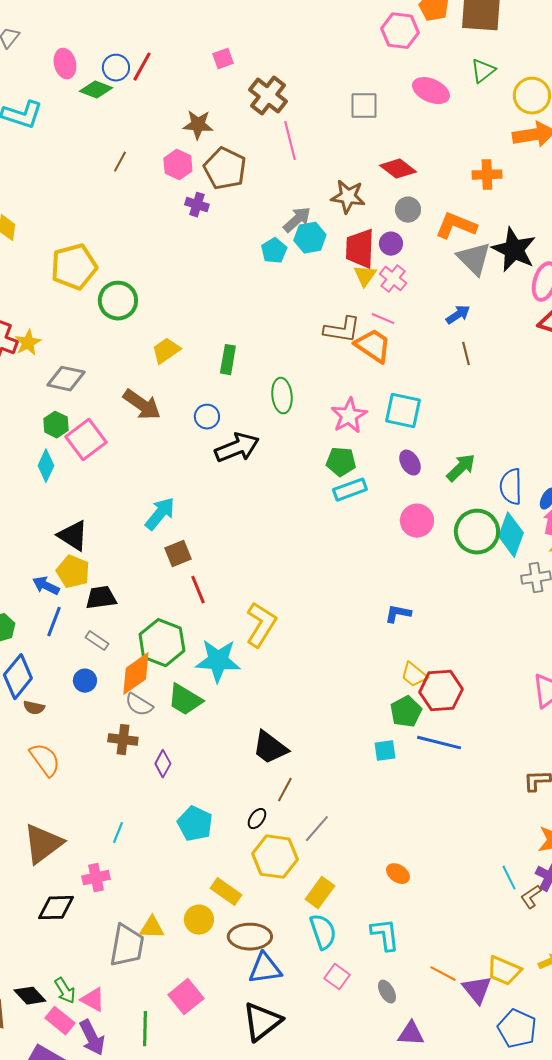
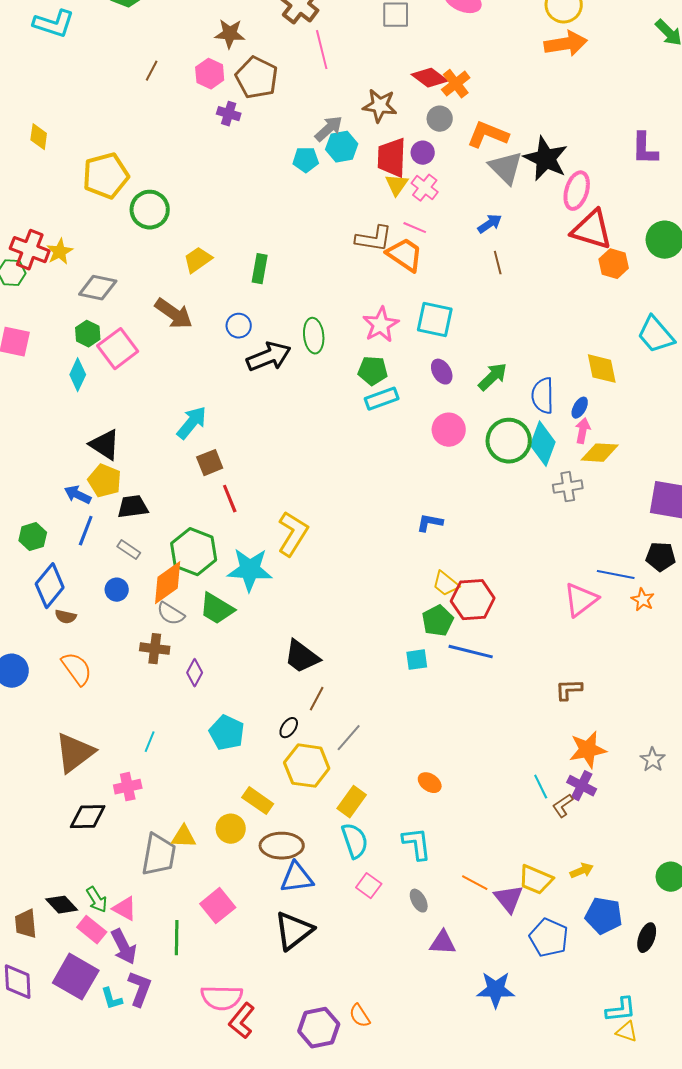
orange cross: (487, 175) -> (456, 84), moved, turned -36
cyan pentagon: (274, 251) -> (306, 160), turned 30
green ellipse: (282, 396) -> (314, 336), moved

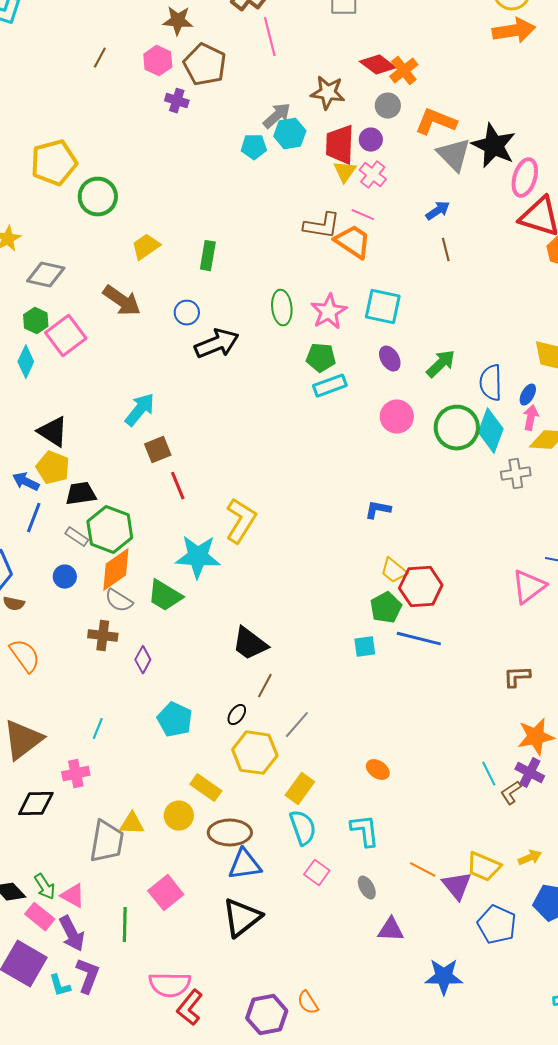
green ellipse: (314, 336) -> (282, 308), moved
green hexagon: (194, 552) -> (110, 530), moved

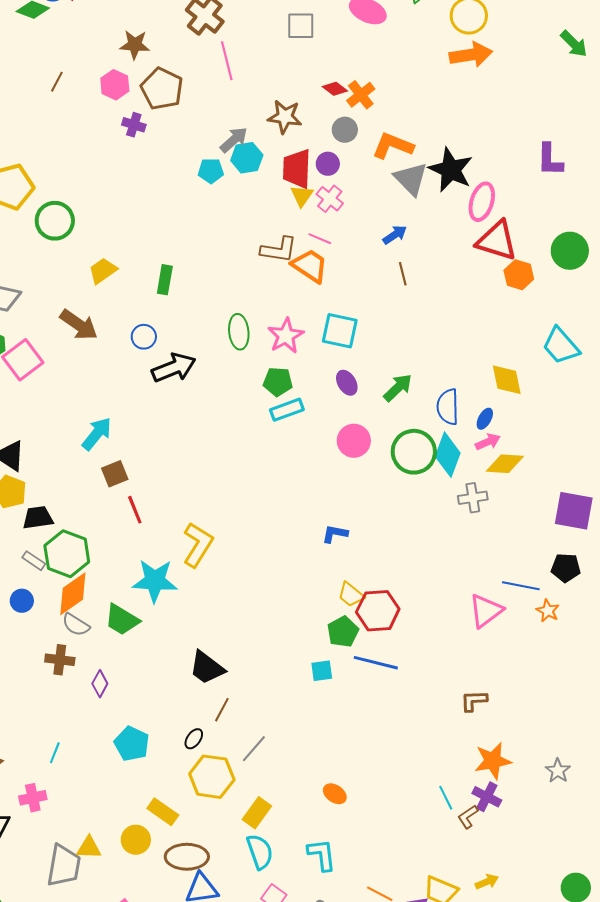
red diamond: (378, 65) -> (335, 89), size x0.7
pink arrow: (531, 418) -> (488, 442), turned 55

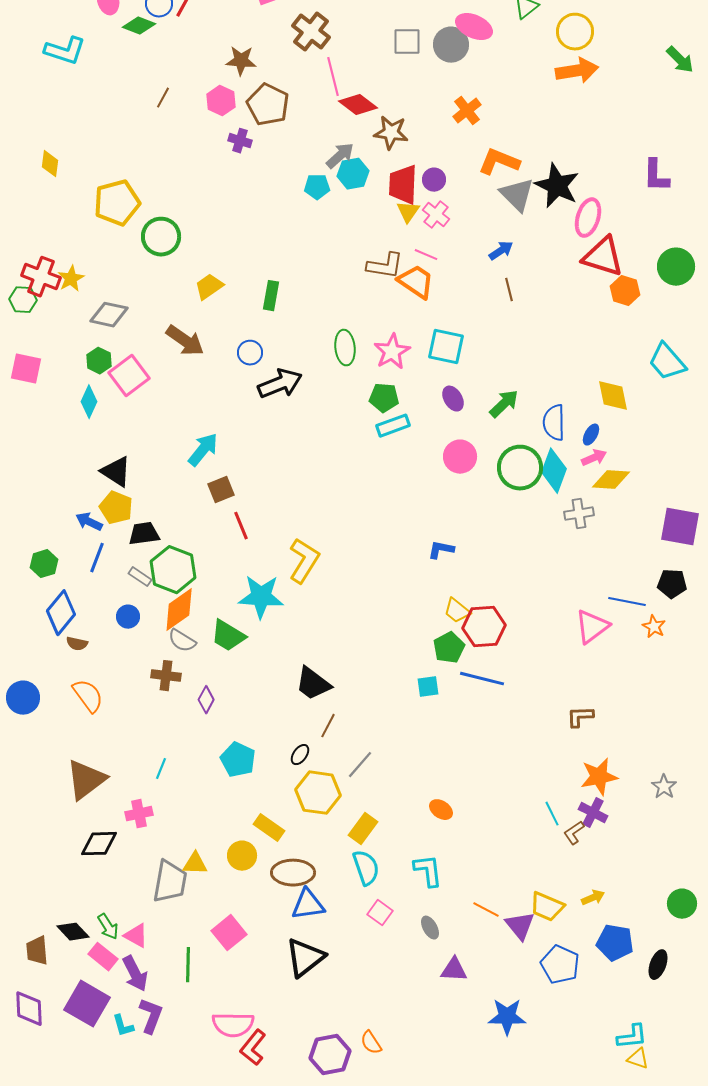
red diamond: (335, 89) -> (358, 105), moved, size x1.5
gray circle: (345, 130) -> (451, 45), moved, size x1.4

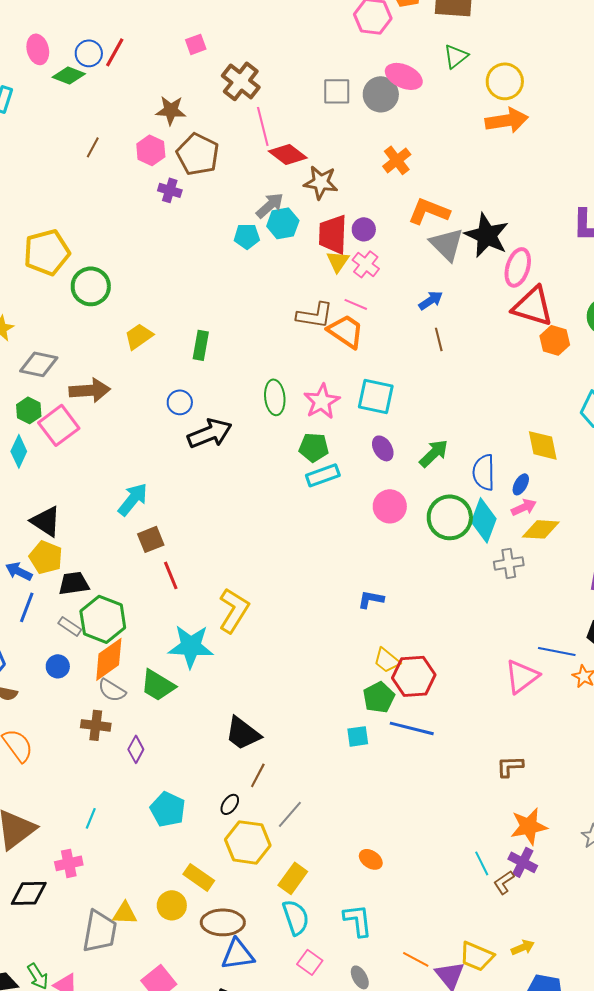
brown arrow: (185, 341) -> (90, 390), moved, turned -39

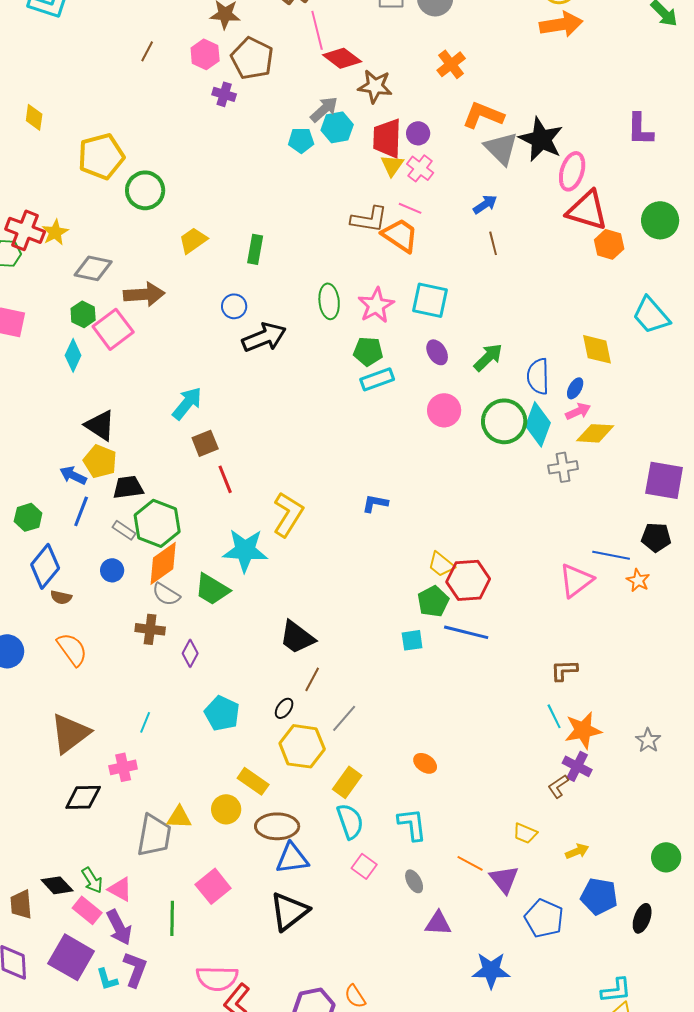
blue L-shape: (371, 599) -> (375, 503), moved
cyan line: (482, 863) -> (554, 716), moved
yellow trapezoid: (477, 956) -> (525, 833), moved, size x0.7

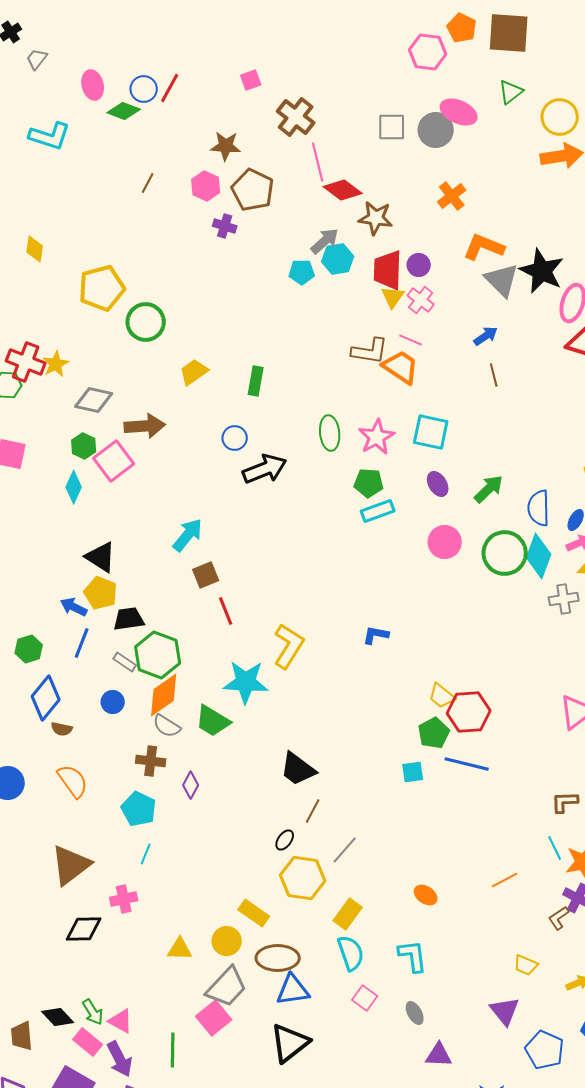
cyan pentagon: (222, 713) -> (139, 809), moved
gray trapezoid: (154, 835) -> (227, 987), moved, turned 33
orange line: (470, 863) -> (505, 880), moved, turned -56

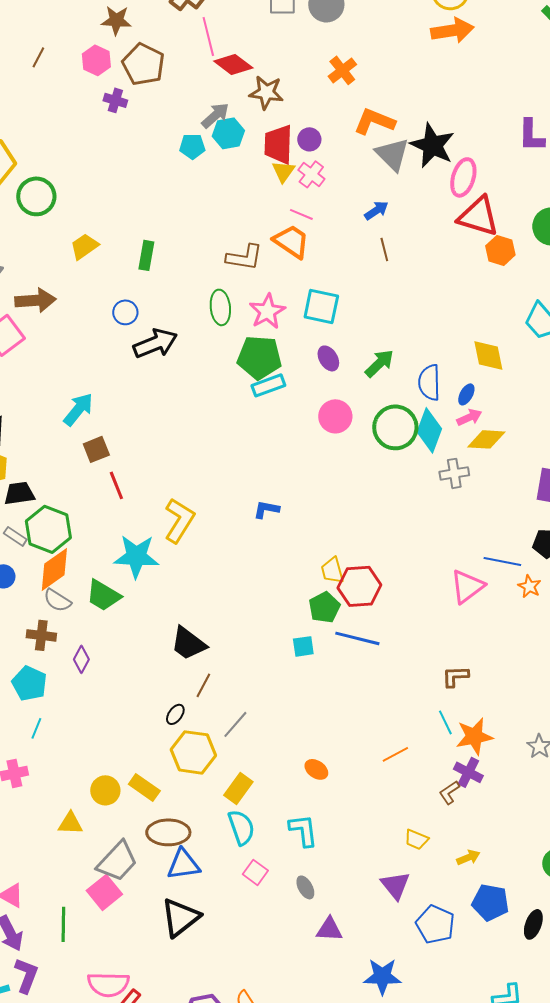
brown L-shape: (370, 351) -> (244, 257), moved
green pentagon: (369, 483) -> (259, 357), size x1.5
yellow trapezoid: (442, 696) -> (332, 570), turned 36
yellow circle: (227, 941) -> (105, 790), moved

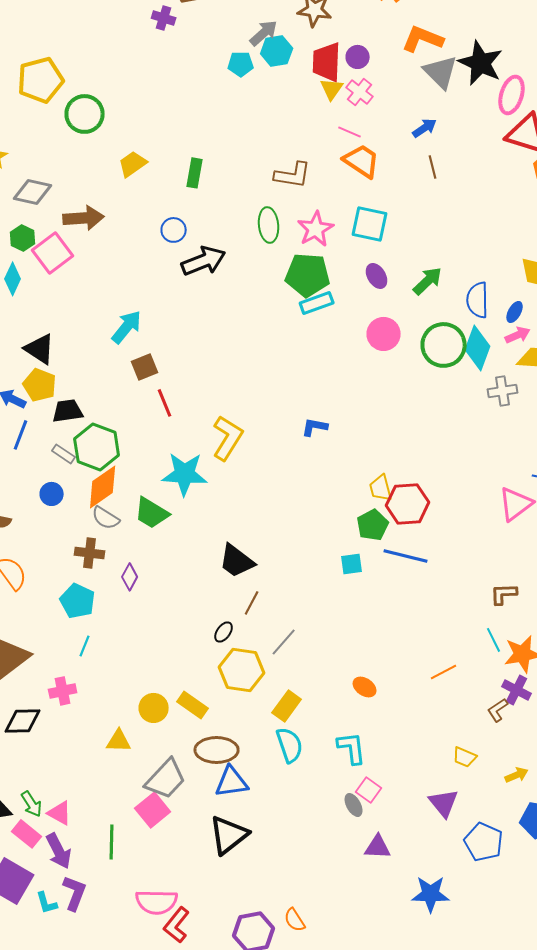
orange trapezoid: (291, 241) -> (362, 161), moved
pink square: (255, 872) -> (369, 790), moved

